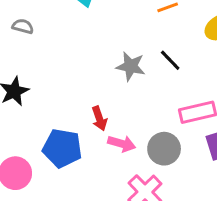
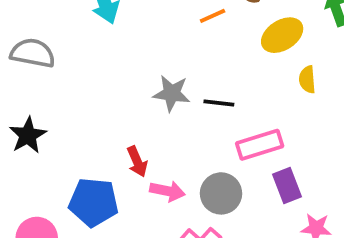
gray semicircle: (23, 26) -> (33, 53), size x1.6
black line: (170, 60) -> (219, 103), moved, turned -35

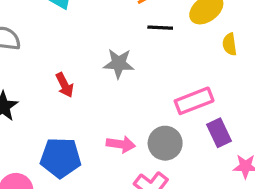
black line: (219, 103) -> (160, 28), moved
red arrow: (137, 162) -> (65, 85), moved

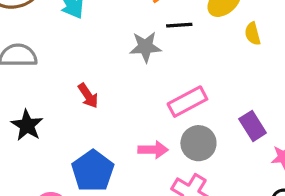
gray star: (119, 64) -> (145, 47), moved
pink rectangle: (194, 101) -> (187, 102), moved
blue pentagon: (61, 158) -> (93, 171), turned -30

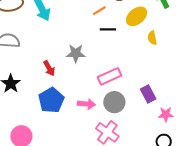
gray star: (145, 47) -> (76, 53), moved
blue pentagon: (93, 171) -> (51, 100), moved

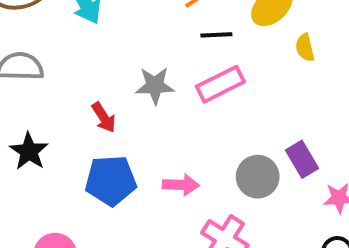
pink rectangle: (110, 76) -> (220, 84), moved
blue pentagon: (51, 100) -> (111, 181), turned 30
gray circle: (114, 102) -> (258, 177), moved

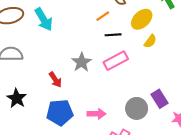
yellow semicircle: (305, 48) -> (150, 41), moved, turned -128
gray star: (155, 86) -> (82, 62), turned -30

